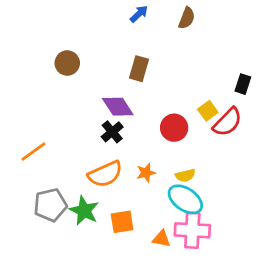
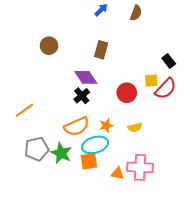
black rectangle: (243, 84) -> (169, 61), moved, turned -56
yellow square: (208, 111) -> (151, 80), turned 32
cyan ellipse: (185, 199) -> (95, 145), moved, turned -50

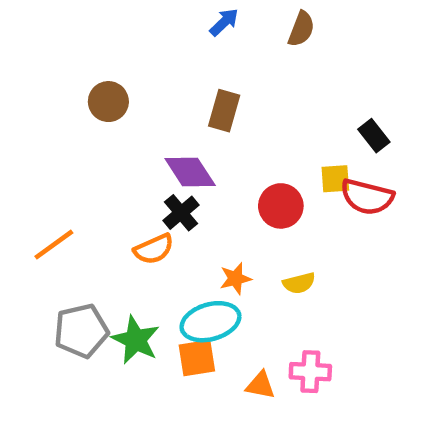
red semicircle: (166, 89) -> (367, 197), turned 60
orange semicircle: (77, 126) -> (154, 249), moved, size x0.7
pink cross: (140, 167) -> (310, 372), size x0.7

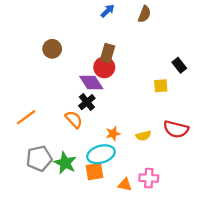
red semicircle: (367, 197) -> (176, 129), moved
red circle: (281, 206) -> (104, 67), moved
orange semicircle: (154, 249) -> (74, 119), turned -108

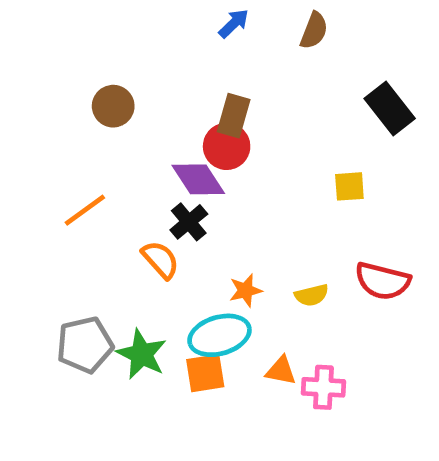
black rectangle: (179, 65) -> (390, 109), moved, size x1.5
orange line: (26, 117) -> (85, 210), moved
orange triangle: (125, 185) -> (281, 371), moved

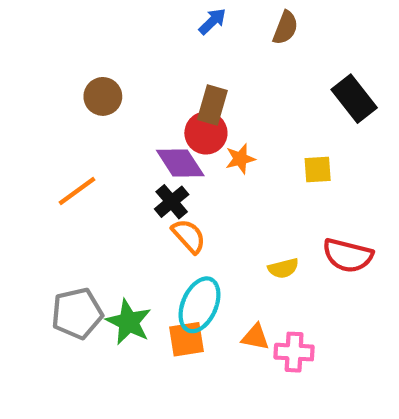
orange semicircle: (160, 260) -> (189, 236), moved
orange star: (245, 290) -> (240, 159), moved
cyan ellipse: (220, 335) -> (200, 305), turned -50

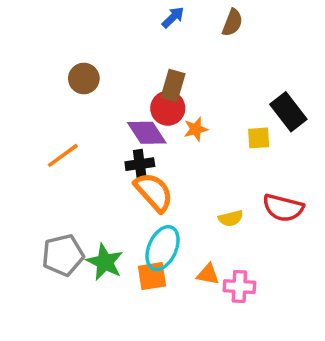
black rectangle: (354, 99) -> (288, 112), moved
black cross: (172, 202) -> (140, 164), turned 32
orange semicircle: (189, 236) -> (154, 192), size x1.4

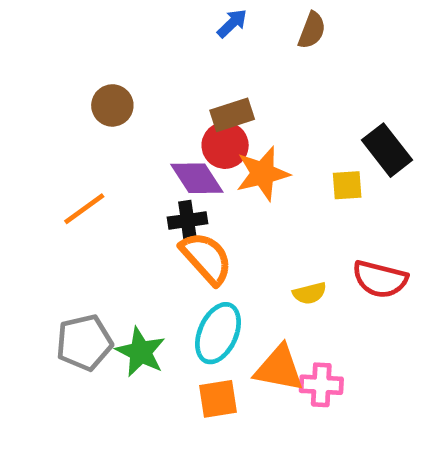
brown rectangle: (173, 85) -> (232, 115), turned 56
orange star: (196, 129) -> (263, 174), size x1.6
orange triangle: (208, 274) -> (279, 368), size x1.6
orange square: (152, 276) -> (218, 399), moved

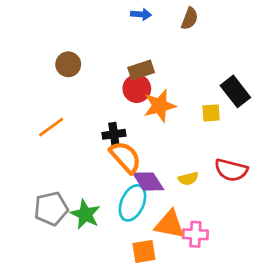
blue arrow: (232, 23) -> (141, 14), turned 48
purple diamond: (197, 178) -> (148, 181), moved
orange square: (218, 399) -> (144, 251), moved

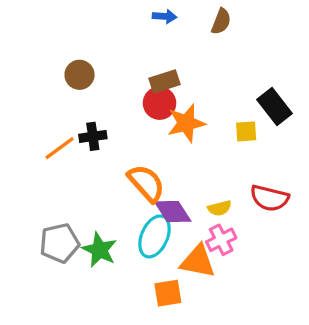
black cross: (114, 134) -> (93, 136), moved
pink cross: (195, 234) -> (221, 240), moved, turned -30

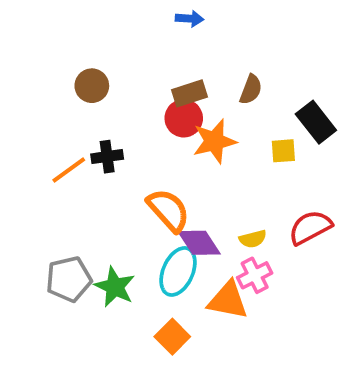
brown semicircle: (221, 21) -> (251, 90), moved
red semicircle: (269, 198) -> (310, 227), turned 138
orange square: (168, 293) -> (172, 337), moved, turned -36

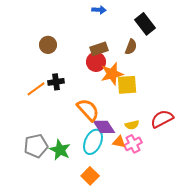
black rectangle: (316, 122) -> (145, 24), moved
yellow square: (283, 151) -> (127, 85), moved, size x1.5
orange triangle: (228, 300) -> (119, 142), moved, size x0.6

